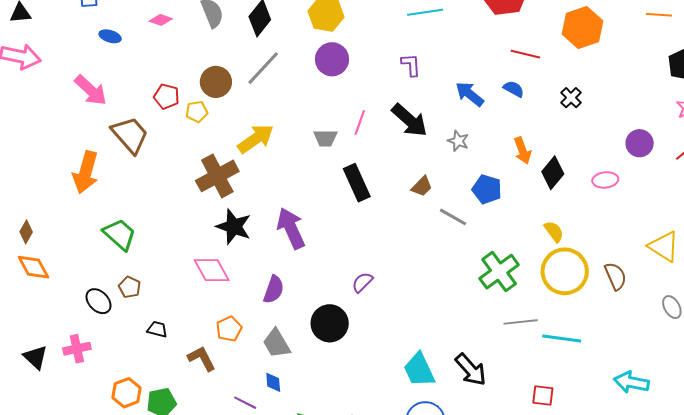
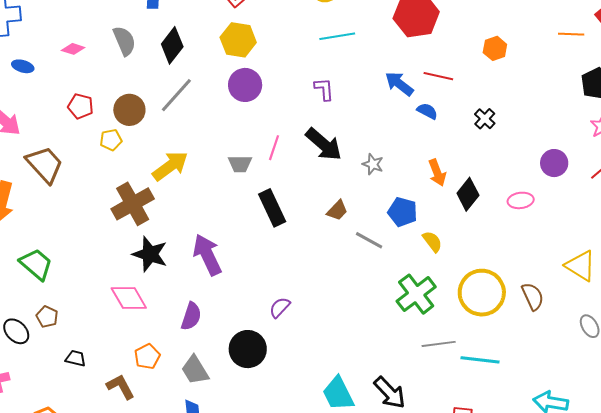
orange hexagon: (583, 28) -> (495, 48), size x0.6
blue arrow: (470, 94) -> (399, 84), moved
red pentagon: (167, 96) -> (81, 106), moved
yellow semicircle: (554, 232) -> (432, 242), moved

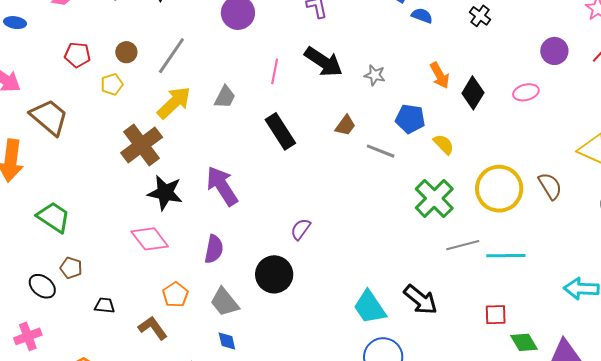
gray line: (176, 95) -> (171, 56), moved
brown circle: (129, 110) -> (126, 52), size x0.7
gray trapezoid: (240, 164) -> (225, 97), moved, turned -55

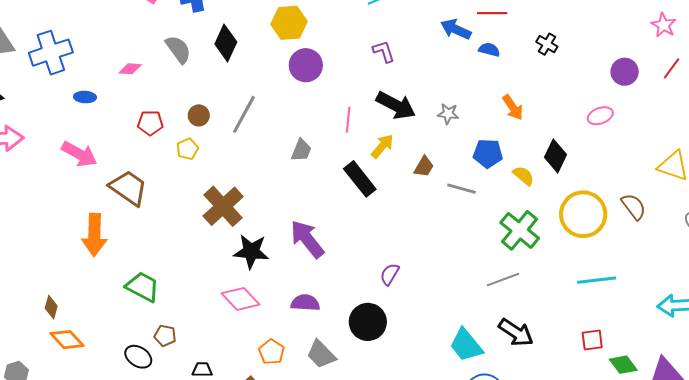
black diamond: (473, 93) -> (555, 156), moved
yellow arrow: (174, 103) -> (382, 146), moved, size x0.7
gray line: (463, 245) -> (503, 280), moved
purple semicircle: (214, 249) -> (305, 303), turned -92

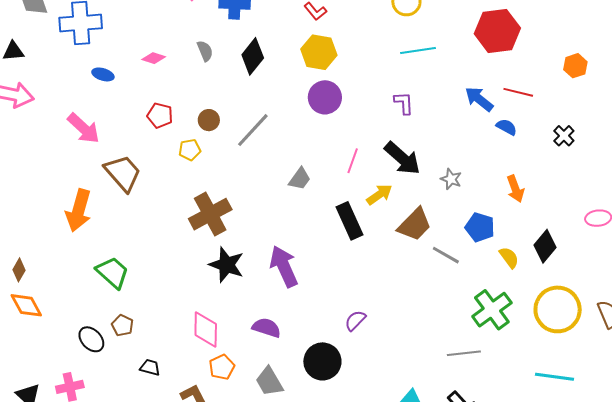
gray semicircle: (178, 49) -> (205, 51), size x0.7
brown trapezoid: (424, 167) -> (415, 225), size x1.6
pink diamond: (240, 299) -> (206, 330), moved, turned 30

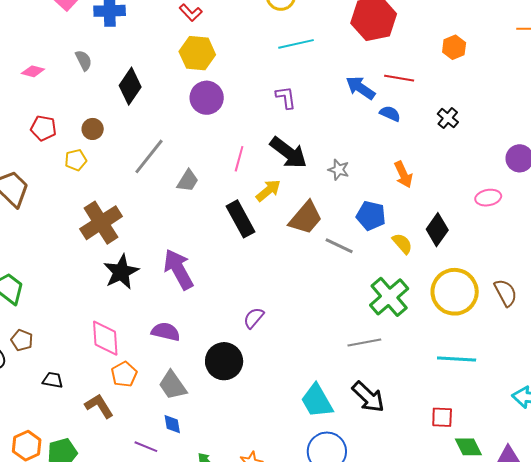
black diamond: (253, 56) -> (130, 86), moved
gray line: (253, 130) -> (149, 156), moved
black star: (227, 265) -> (121, 272), turned 30

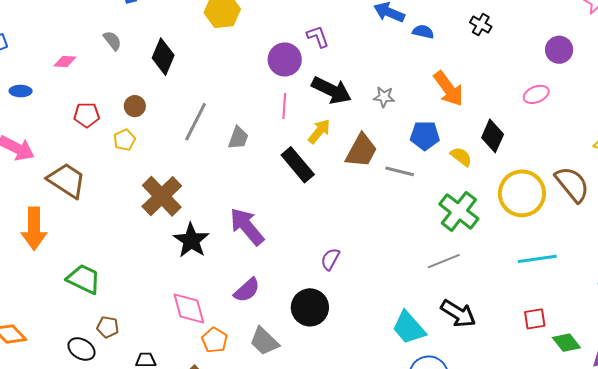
purple circle: (207, 98) -> (285, 59), moved
orange arrow: (403, 175) -> (448, 89), size x1.4
brown semicircle: (506, 293) -> (572, 184), size x1.4
purple semicircle: (166, 332) -> (247, 290), turned 136

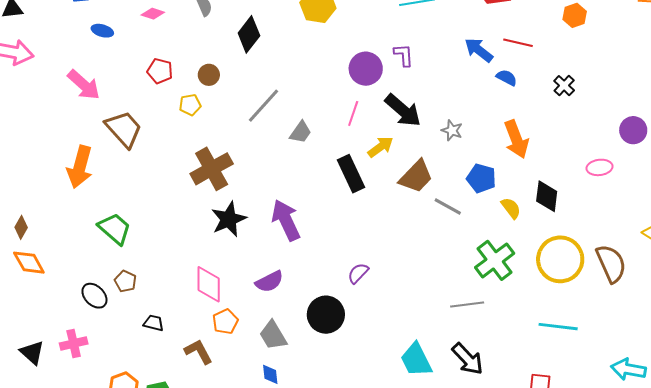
black diamond: (493, 136) -> (547, 196), turned -32

